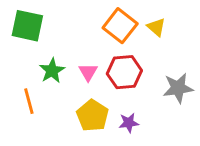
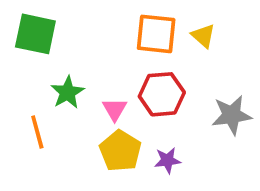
orange square: (120, 26) -> (156, 34), turned -32
pink triangle: (88, 72) -> (115, 109), moved

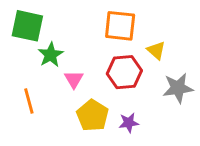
yellow triangle: (203, 36) -> (156, 50), moved
green star: (67, 92) -> (51, 55), moved
pink triangle: (115, 109) -> (74, 79), moved

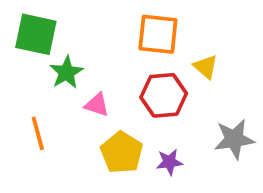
pink triangle: (74, 79) -> (97, 105), turned -42
gray star: (178, 88) -> (234, 139), moved

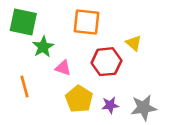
orange square: (158, 34) -> (87, 22), moved
gray star: (234, 139) -> (144, 108), moved

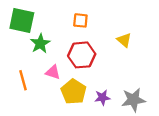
orange square: (87, 22) -> (80, 20), size x0.6
red hexagon: (106, 62) -> (82, 55), moved
pink triangle: (63, 68) -> (53, 72), moved

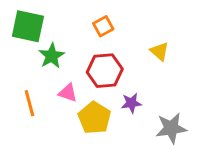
orange square: (80, 20) -> (103, 26), turned -35
purple star: (102, 98) -> (131, 103), moved

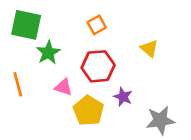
orange line: (29, 103) -> (18, 84), moved
purple star: (131, 103) -> (123, 97), turned 30

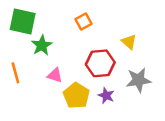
red hexagon: (98, 66) -> (100, 63), moved
purple star: (123, 97) -> (106, 96), moved
gray star: (160, 120) -> (138, 80), moved

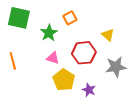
green star: (42, 45) -> (49, 33), moved
pink triangle: (55, 75) -> (53, 58), moved
purple star: (106, 96) -> (89, 90), moved

